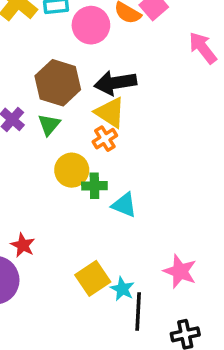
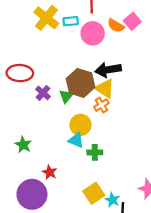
brown hexagon: (58, 83) -> (80, 83), moved
green cross: (94, 186) -> (95, 152), moved
cyan triangle: (124, 205) -> (76, 140), moved

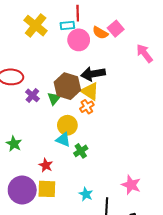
cyan rectangle: (71, 21) -> (67, 26), moved
green cross: (95, 152) -> (81, 151), turned -32
red star: (50, 172) -> (46, 165), moved
yellow square: (94, 193) -> (47, 189), moved, turned 36
cyan star: (112, 200) -> (86, 194), moved

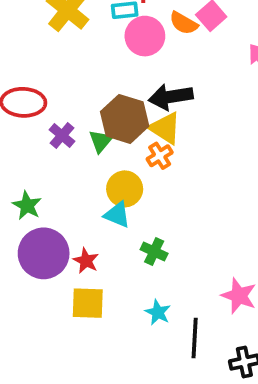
green star: (14, 144) -> (27, 205), moved
green cross: (81, 151) -> (154, 252), moved, turned -32
purple circle: (22, 190) -> (44, 253), moved

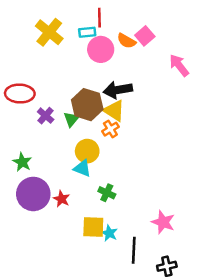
yellow square: (88, 303) -> (93, 227), moved

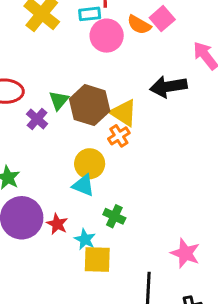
black arrow: (118, 90) -> (168, 87), moved
green triangle: (71, 119) -> (59, 100), moved
cyan star: (109, 233) -> (85, 239), moved

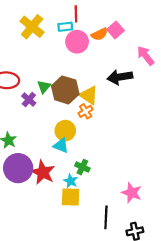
orange semicircle: (139, 25) -> (100, 34), turned -56
red star: (57, 224) -> (43, 172), size x1.6
cyan star: (85, 239) -> (71, 181), moved

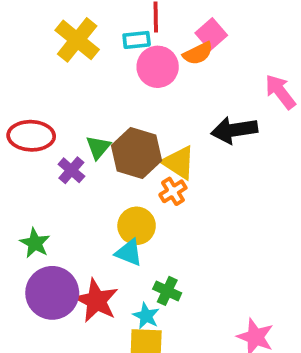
pink square: (116, 30) -> (211, 34), moved

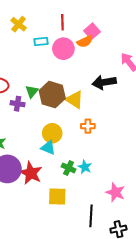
yellow cross: (77, 40) -> (19, 24), moved, size x0.7
cyan rectangle: (137, 40) -> (41, 42), moved
purple cross: (71, 170) -> (18, 104), turned -32
orange cross: (173, 191) -> (88, 126), moved, turned 32
cyan star: (146, 316) -> (85, 167), moved

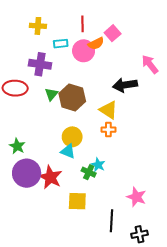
yellow cross: (19, 24) -> (38, 26), turned -35
orange semicircle: (85, 42) -> (96, 44), moved
yellow triangle: (75, 100) -> (108, 110), moved
purple cross: (18, 104) -> (40, 64), moved, size x1.5
cyan star: (85, 167) -> (98, 165), moved

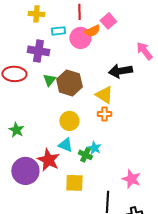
cyan triangle: (68, 151) -> (65, 145), moved
purple circle: (27, 173) -> (25, 171), moved

